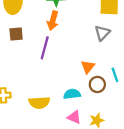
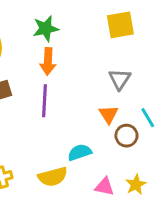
gray triangle: (102, 33) -> (120, 79), moved
cyan semicircle: (72, 94) -> (80, 152), moved

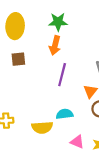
purple line: (45, 101) -> (62, 75), moved

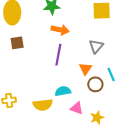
orange arrow: (55, 45) -> (60, 30), moved, turned -90
pink triangle: (77, 142) -> (77, 108), moved

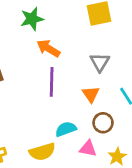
orange arrow: (60, 30) -> (48, 48), turned -150
brown circle: (95, 84) -> (103, 123), moved

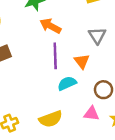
orange triangle: (91, 94) -> (82, 61), moved
cyan semicircle: (66, 129) -> (67, 83), moved

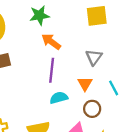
orange triangle: (82, 61) -> (85, 84), moved

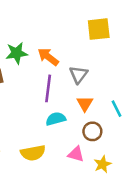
green star: (39, 15) -> (17, 53), moved
gray triangle: (94, 57) -> (78, 75), moved

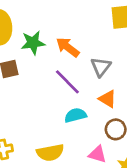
purple line: (48, 88) -> (67, 82), turned -52
orange triangle: (85, 104) -> (108, 99), turned -30

